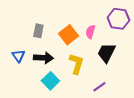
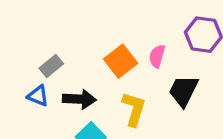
gray rectangle: (38, 31) -> (51, 66), moved, turned 40
blue triangle: (18, 56) -> (38, 96), turned -32

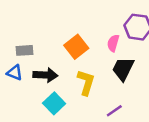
pink semicircle: (157, 56) -> (113, 43), moved
gray rectangle: (51, 66) -> (25, 50), turned 35

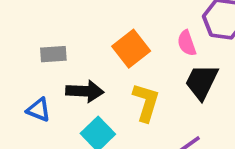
pink semicircle: (113, 43) -> (187, 43), turned -35
blue triangle: (15, 73) -> (39, 110), moved

